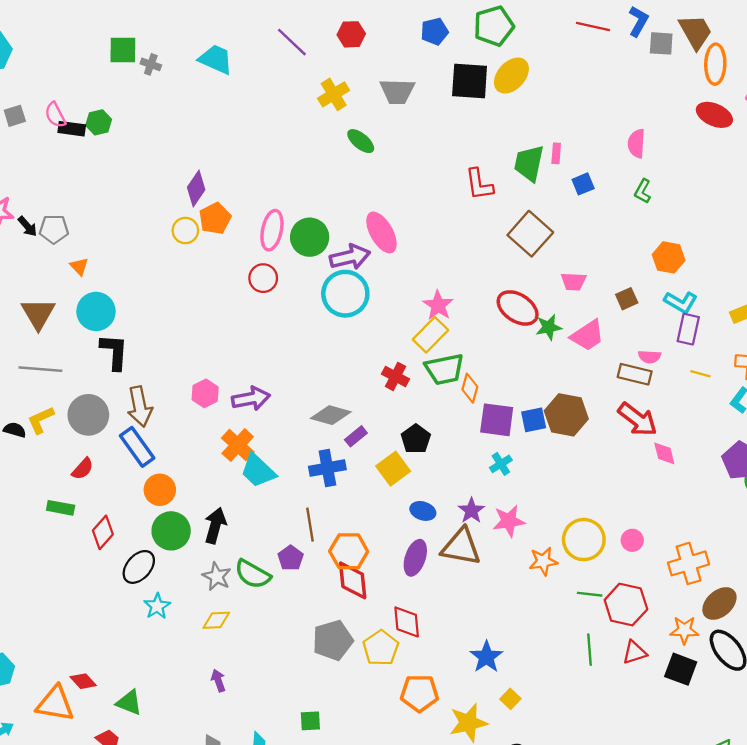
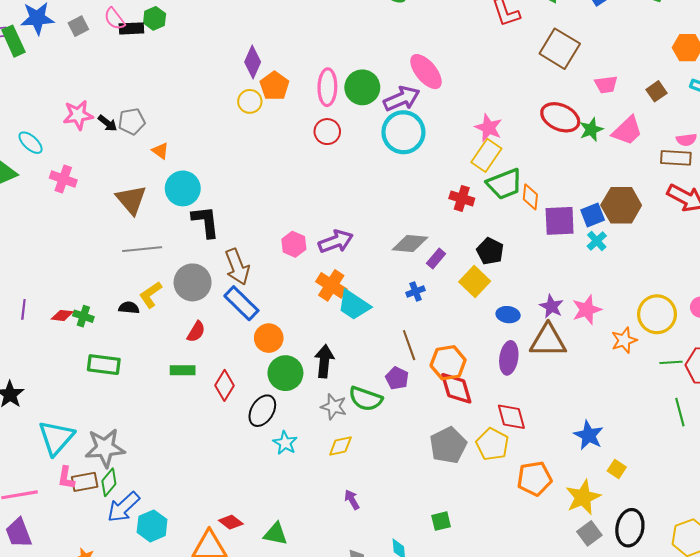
cyan cross: (501, 464) -> (597, 241), moved
blue cross: (327, 468) -> (416, 291), size x0.6

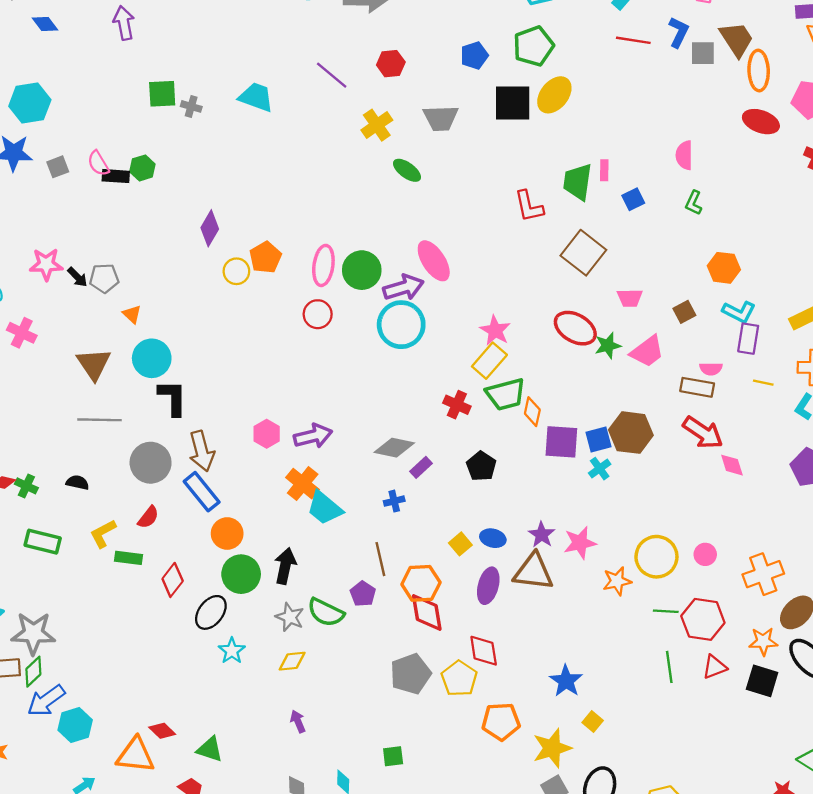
purple diamond: (253, 62) -> (210, 228), moved
yellow square: (475, 281) -> (460, 544), moved, size x0.7
yellow L-shape: (151, 295) -> (103, 534), moved

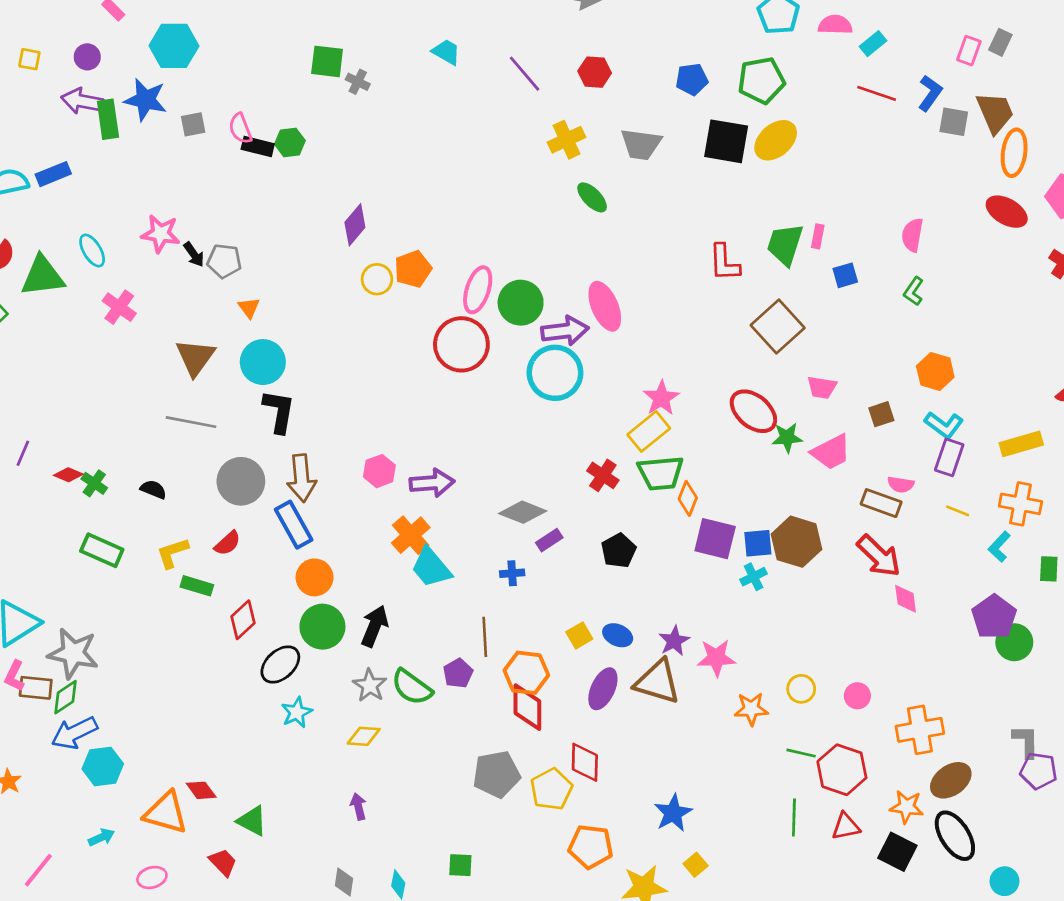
cyan trapezoid: (256, 97) -> (446, 52), moved, size x0.7
red circle: (318, 314) -> (461, 344), size x1.6
yellow circle: (656, 557) -> (801, 689), size x0.6

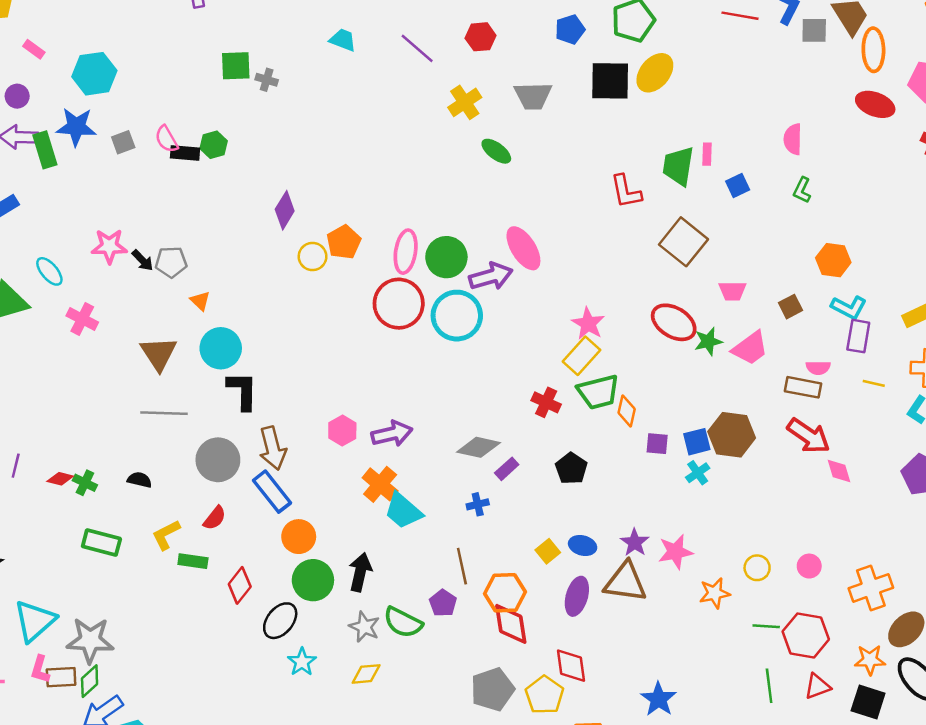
cyan circle: (555, 373) -> (457, 316), moved
purple square: (715, 539) -> (657, 444), size x0.6

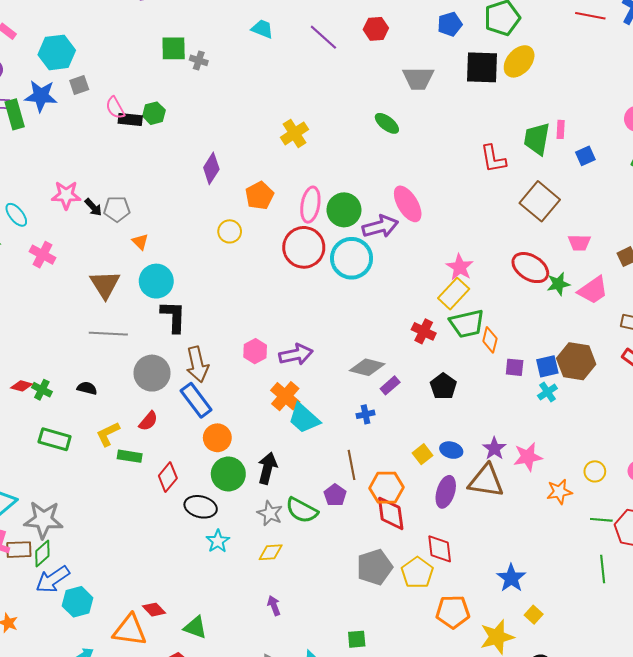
yellow cross: (465, 102) -> (294, 133), moved
gray square: (123, 142) -> (79, 85), moved
yellow circle: (313, 257) -> (230, 231), moved
black ellipse: (280, 621) -> (201, 507), turned 64

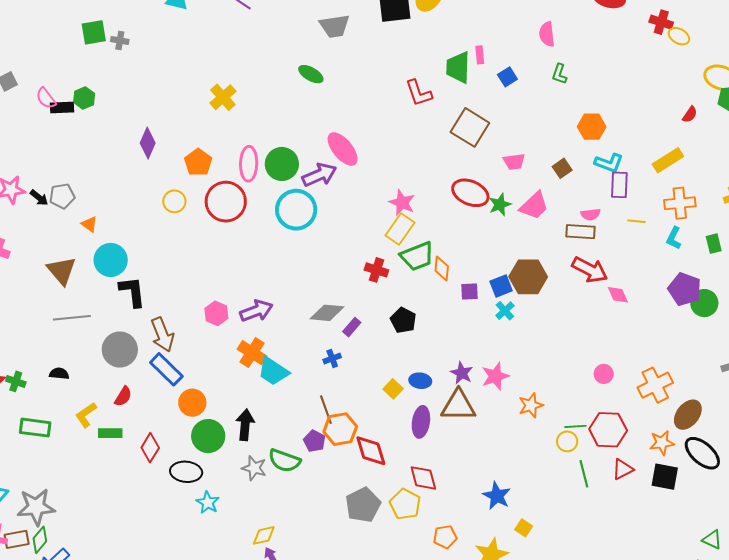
red circle: (304, 247) -> (226, 202), moved
yellow circle: (595, 471) -> (567, 441), moved
orange hexagon: (386, 488) -> (340, 429), moved
yellow diamond: (271, 552) -> (264, 535), moved
orange pentagon: (453, 612) -> (445, 537), size x0.7

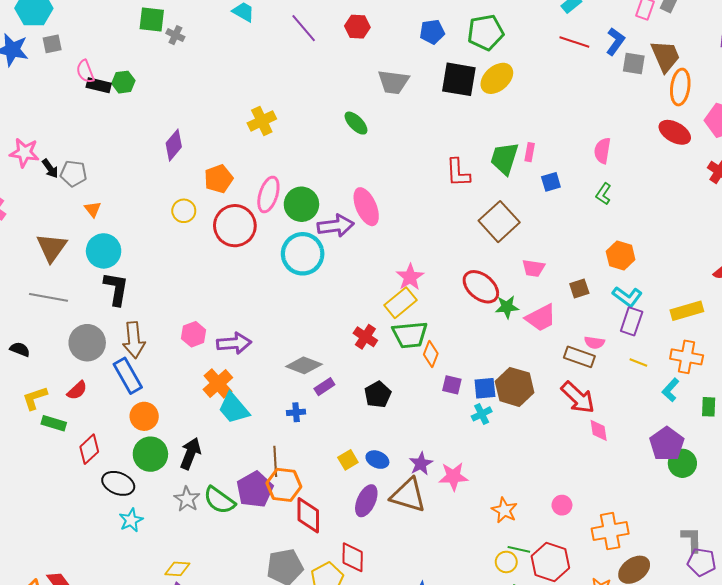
orange star: (531, 405) -> (504, 510), moved, turned 30
purple pentagon: (314, 441) -> (255, 489), size x1.6

